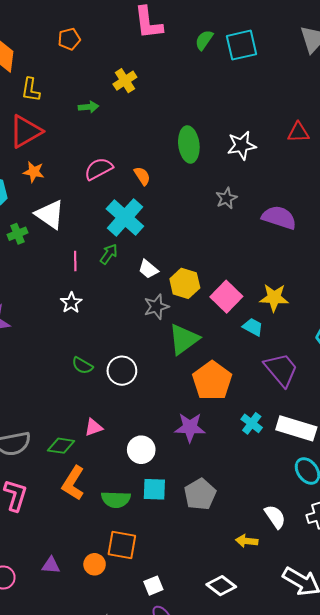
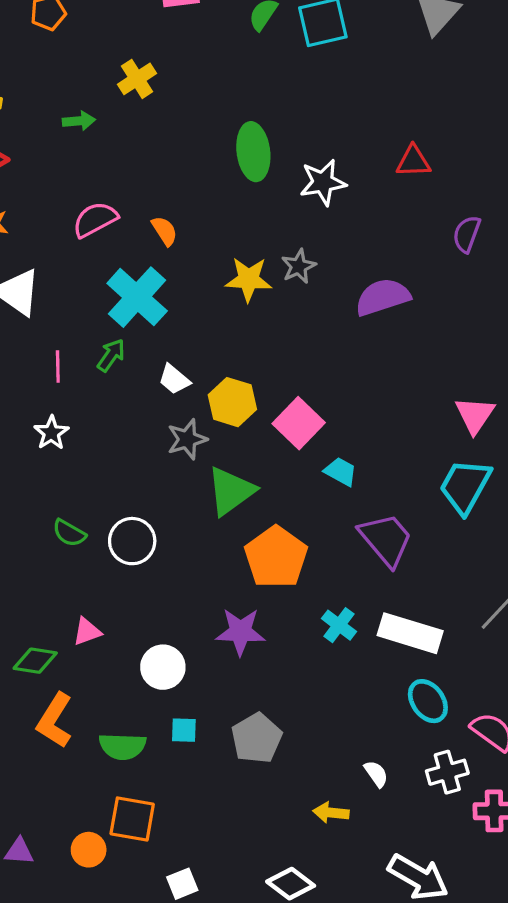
green ellipse: (189, 144) -> (253, 152), moved
purple semicircle: (279, 217) -> (383, 297), turned -36
yellow star: (274, 298) -> (249, 279), moved
cyan square: (154, 489) -> (184, 730), size x0.7
white semicircle: (275, 517) -> (376, 774), size x0.7

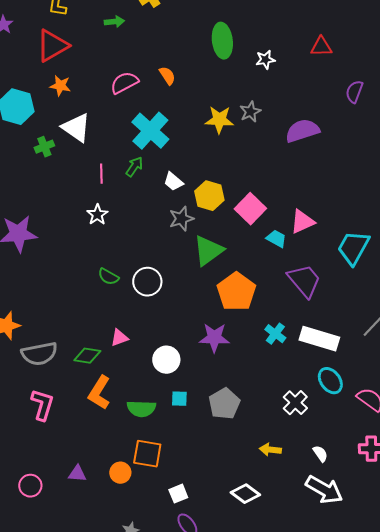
white star: (323, 182) -> (265, 60), size x0.7
orange semicircle: (164, 231) -> (167, 76), moved
pink triangle: (475, 415) -> (302, 222), moved, turned 32
white cross: (447, 772) -> (295, 403), moved, turned -30
white semicircle: (376, 774) -> (320, 454), moved

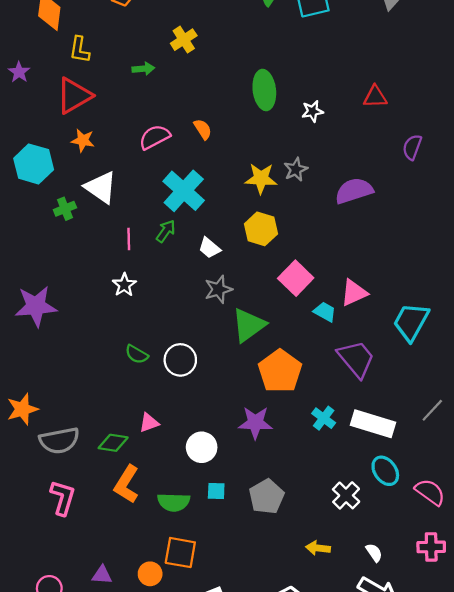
yellow hexagon: (209, 196) -> (261, 229), moved

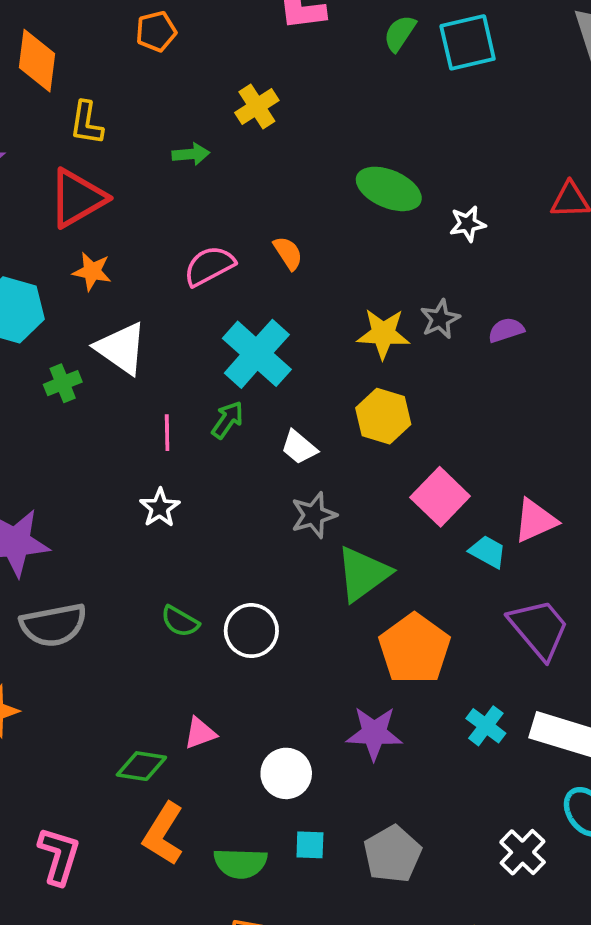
green ellipse: (264, 90) -> (389, 189), turned -60
purple semicircle: (354, 191) -> (506, 330), moved, size x0.6
gray semicircle: (59, 441) -> (53, 625), moved

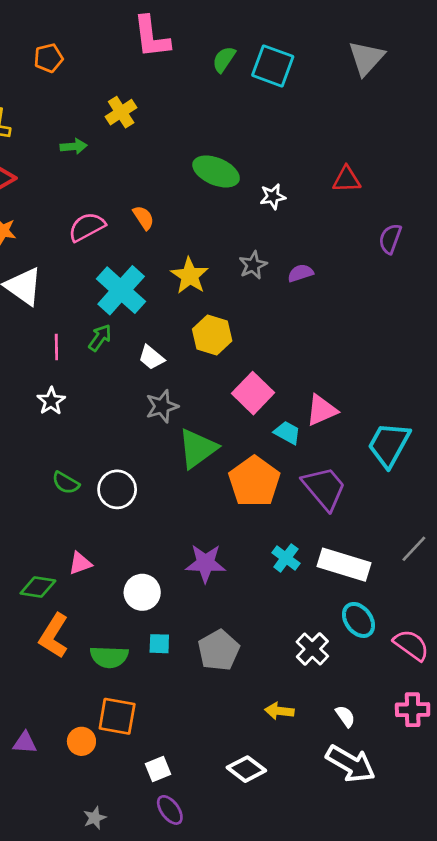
cyan square: (468, 42) -> (273, 66), turned 33
yellow star: (383, 334) -> (190, 276), moved, turned 30
orange pentagon: (414, 649) -> (254, 481), moved

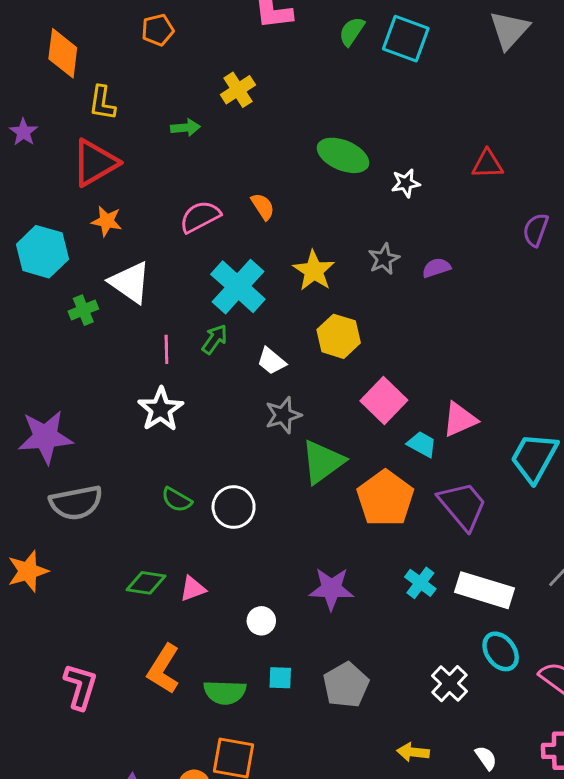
white star: (51, 401) -> (161, 409), size x1.4
green diamond: (38, 587) -> (146, 583), moved
white circle: (142, 592) -> (261, 621), size x0.7

